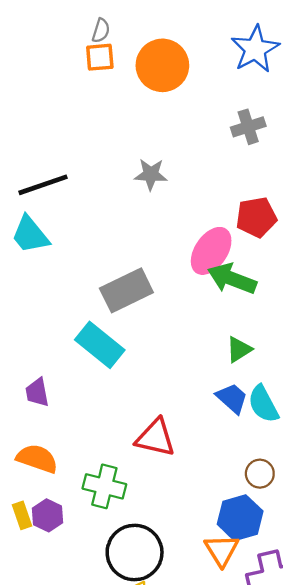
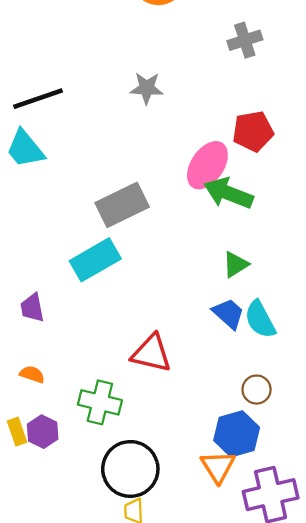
cyan rectangle: (100, 345) -> (95, 260), turned -69
orange semicircle: (37, 459) -> (32, 374), size x0.6

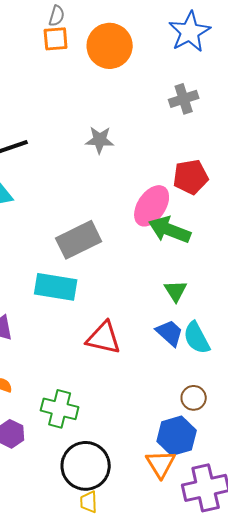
cyan rectangle: (95, 260) -> (56, 287), turned 39
green triangle: (235, 265) -> (176, 291), turned -30
red triangle: (151, 353) -> (104, 338), moved

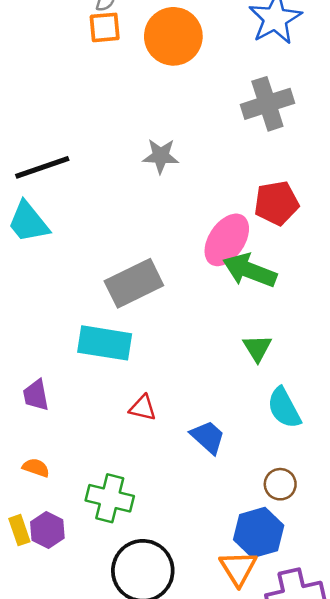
gray cross: (184, 99) -> (267, 104), size x1.4
blue trapezoid: (170, 333) -> (208, 437), moved
red triangle: (104, 338) -> (143, 408), moved, size x0.6

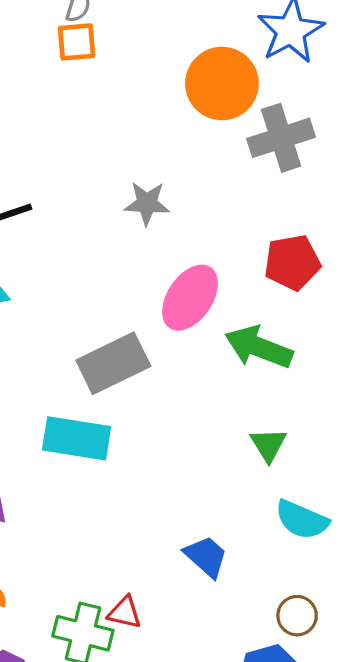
orange circle: (173, 36) -> (222, 84), moved
pink ellipse: (227, 240) -> (190, 298), moved
red triangle: (143, 408) -> (124, 612), moved
cyan semicircle: (284, 408) -> (302, 520), turned -39

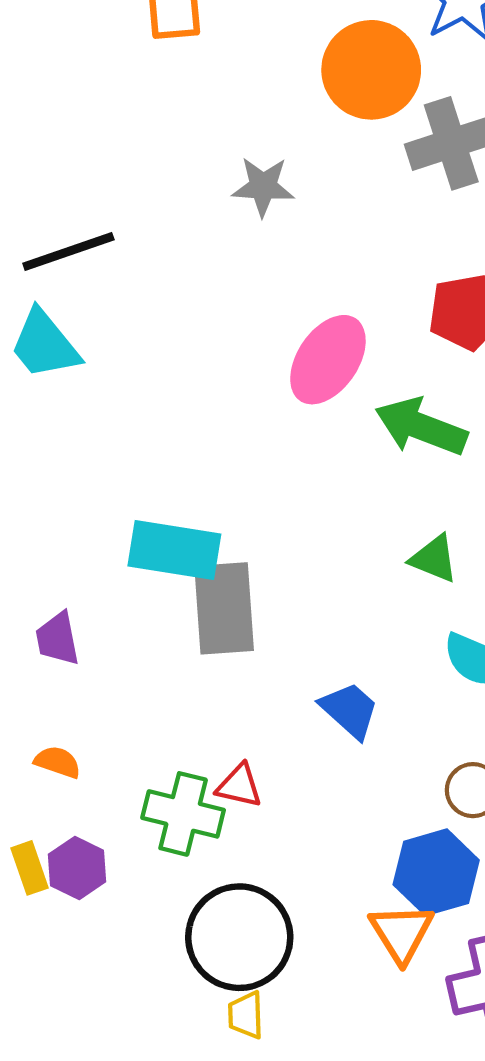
gray star: (147, 203) -> (263, 187), moved
gray rectangle: (113, 363) -> (224, 608), moved, turned -68
green triangle: (268, 445) -> (434, 559), turned -36

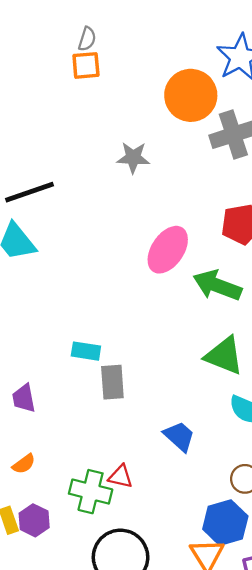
cyan rectangle: (174, 550) -> (86, 351), size x0.6
green triangle: (434, 559) -> (224, 356), size x1.5
gray rectangle: (224, 608) -> (112, 382), size x0.7
orange semicircle: (58, 762) -> (24, 464), turned 125

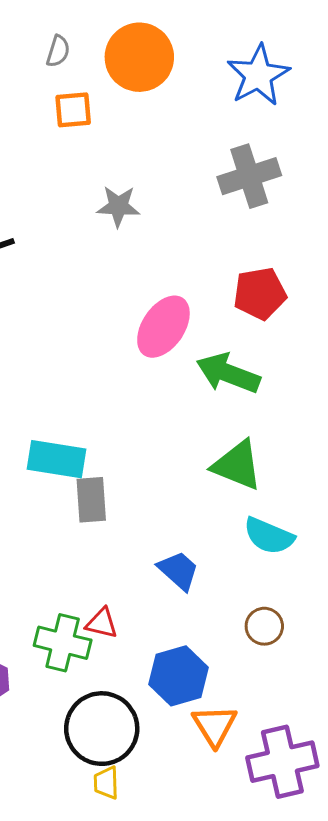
orange square: (86, 65) -> (73, 110), moved
orange circle: (191, 95) -> (139, 57), moved
cyan rectangle: (86, 351) -> (57, 459), size x1.5
blue hexagon: (225, 523) -> (178, 676), moved

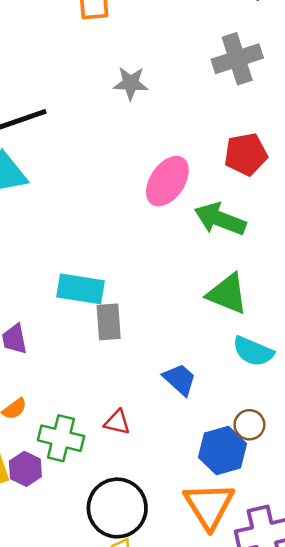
green cross: (63, 643) -> (61, 438), moved
blue hexagon: (178, 676) -> (222, 450), moved
orange triangle: (215, 726) -> (209, 506), size x1.4

